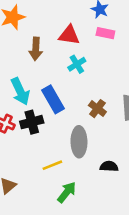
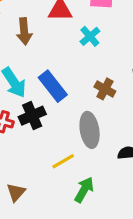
cyan cross: (77, 64) -> (90, 36), moved

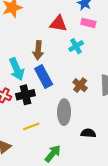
brown arrow: (24, 31) -> (38, 50), moved
yellow line: (63, 161) -> (31, 126), moved

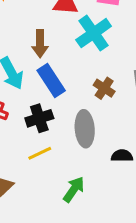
cyan cross: (76, 46) -> (94, 33), size x1.6
black cross: (25, 95) -> (39, 118), moved

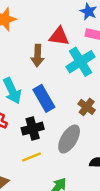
brown arrow: (40, 44) -> (38, 56), moved
gray ellipse: (85, 129) -> (69, 139), turned 32

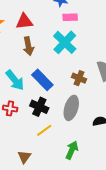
red triangle: (59, 36) -> (24, 22), moved
black cross: (33, 129) -> (39, 107), turned -36

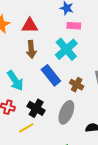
blue rectangle: (42, 80) -> (51, 75), moved
yellow line: (44, 130) -> (26, 128), moved

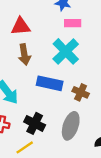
blue rectangle: (51, 75) -> (50, 83), turned -35

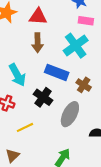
black cross: (35, 123) -> (43, 97), moved

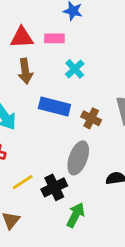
pink rectangle: (86, 21) -> (54, 38), moved
cyan cross: (76, 46) -> (75, 69), size x0.6
black cross: (43, 97) -> (54, 187), moved, turned 36

